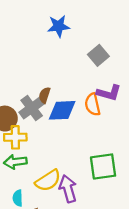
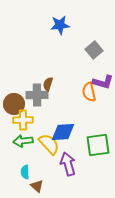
gray cross: (32, 108) -> (37, 95), turned 35
blue diamond: (62, 110) -> (63, 132), moved
yellow semicircle: (48, 181) -> (49, 144), moved, turned -100

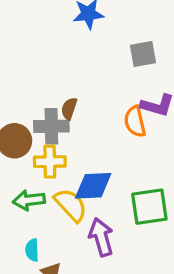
gray square: (94, 50) -> (143, 54), turned 30
yellow cross: (23, 120) -> (50, 162), moved

